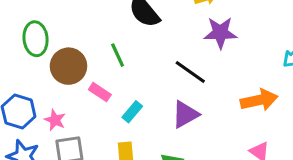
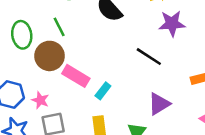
green line: (118, 55) -> (59, 27), moved
pink rectangle: (100, 92) -> (76, 76), size x1.5
purple triangle: (185, 114) -> (159, 104), moved

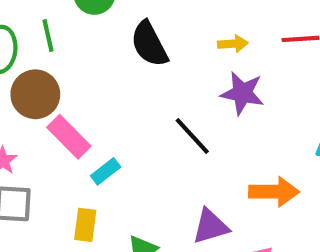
green line: (59, 27) -> (48, 36), moved
purple triangle: (159, 104) -> (210, 226), moved

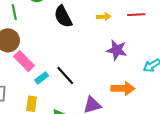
purple star: (242, 93) -> (117, 50), moved
black line: (192, 136) -> (65, 75), moved

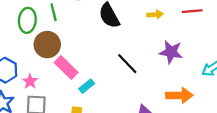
black line: (65, 75) -> (127, 64), moved

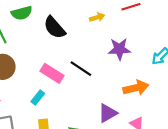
pink rectangle: (66, 68) -> (52, 73), moved
cyan rectangle: (87, 86) -> (38, 97), moved

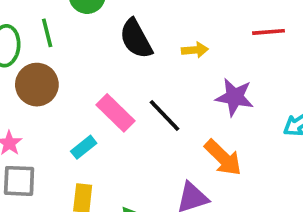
yellow arrow: (97, 17) -> (195, 50), moved
orange arrow: (136, 88) -> (223, 158), moved, turned 45

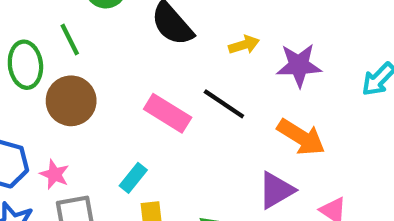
yellow arrow: (195, 50) -> (244, 45), moved
cyan rectangle: (84, 147) -> (133, 178), moved

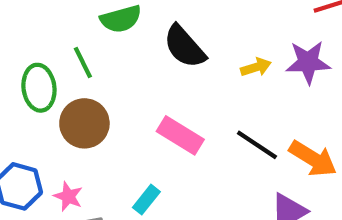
purple star: (299, 65) -> (308, 62), moved
black line: (224, 104) -> (257, 145), moved

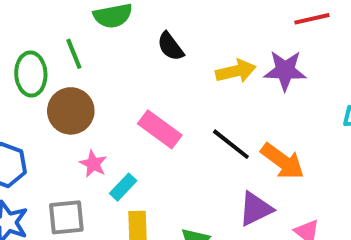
black semicircle: (184, 47) -> (170, 46), size x0.7
yellow arrow: (256, 67) -> (236, 71), size x1.4
pink star: (68, 196) -> (93, 164), moved

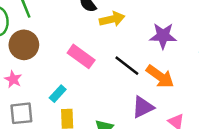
purple star: (285, 70) -> (163, 36), moved
yellow arrow: (236, 71) -> (112, 19), moved
pink star: (93, 164) -> (13, 79), moved

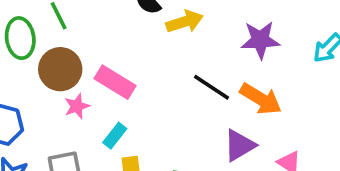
pink rectangle: (81, 56) -> (115, 82), moved
pink star: (13, 79) -> (77, 106), moved, turned 30

